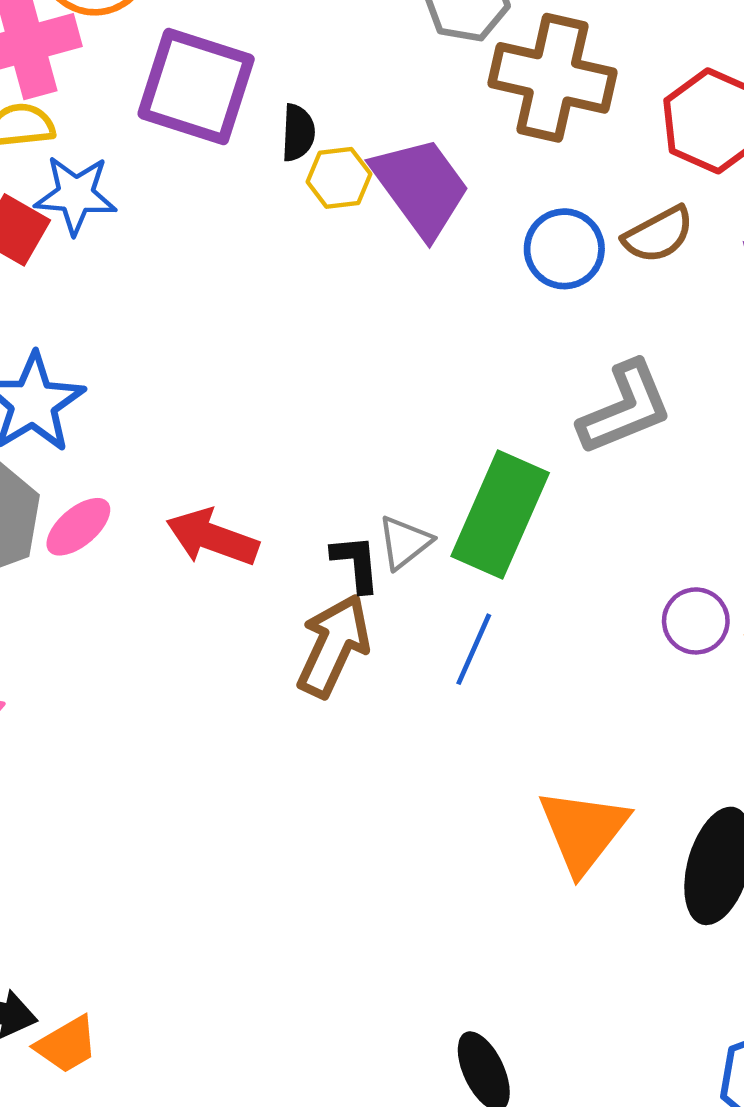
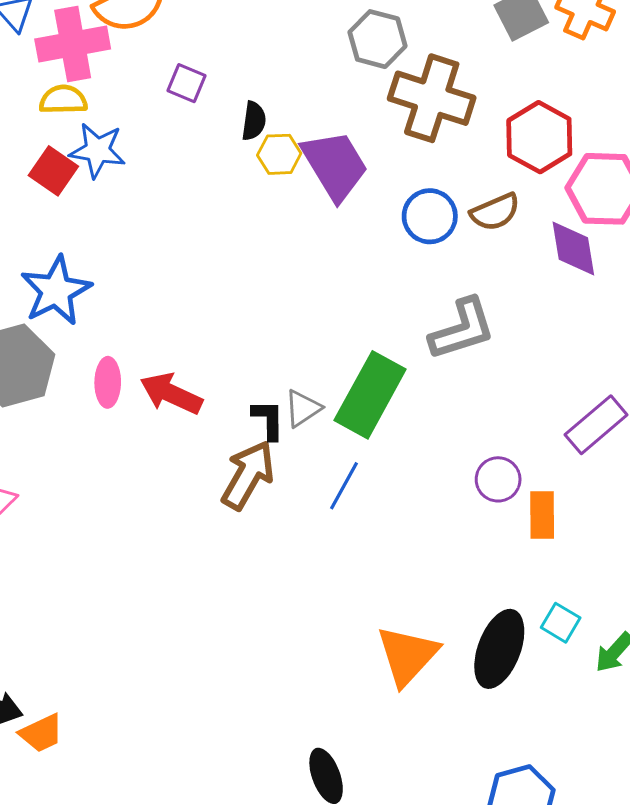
purple square: (196, 86) -> (187, 83), size x0.5
pink ellipse: (78, 527) -> (108, 382), moved, turned -54
orange triangle: (583, 831) -> (407, 655), moved

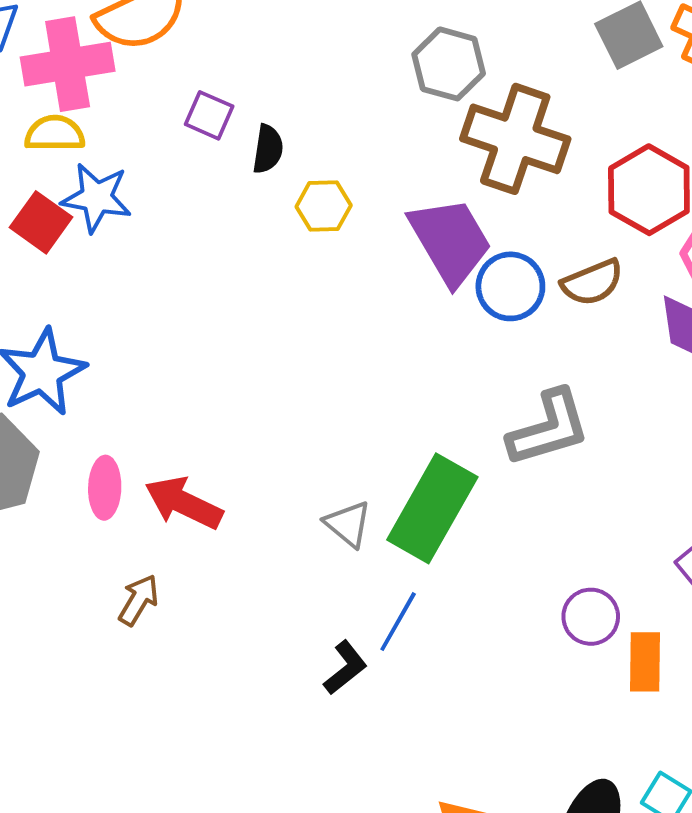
black semicircle: (254, 121) -> (268, 149), moved
purple trapezoid: (335, 165) -> (450, 241), moved
gray triangle: (303, 408) -> (348, 524), turned -48
black L-shape: (268, 420) -> (345, 668), moved, turned 51
brown arrow: (248, 475) -> (138, 600), moved, size x0.6

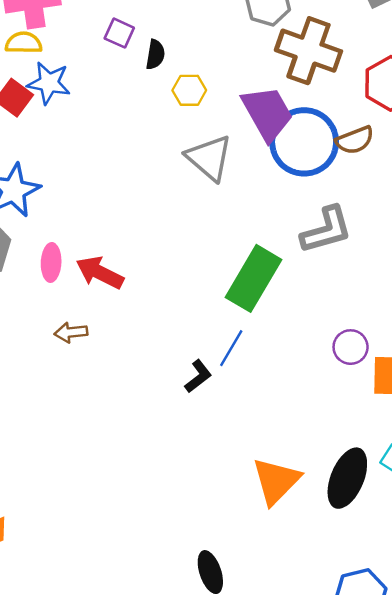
blue circle: (510, 286) -> (304, 142), size x1.6
gray triangle: (348, 524) -> (209, 158), moved, size x1.6
brown arrow: (138, 600) -> (71, 332), turned -128

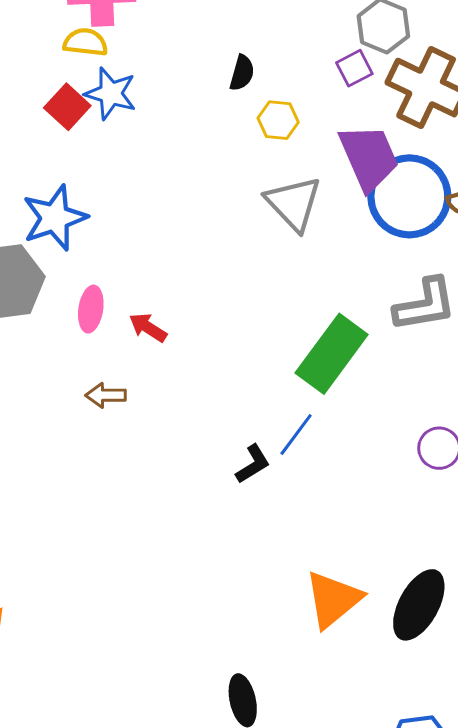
purple square: (119, 33) -> (354, 68), moved, turned 32
red arrow: (100, 273) -> (148, 327), size x0.7

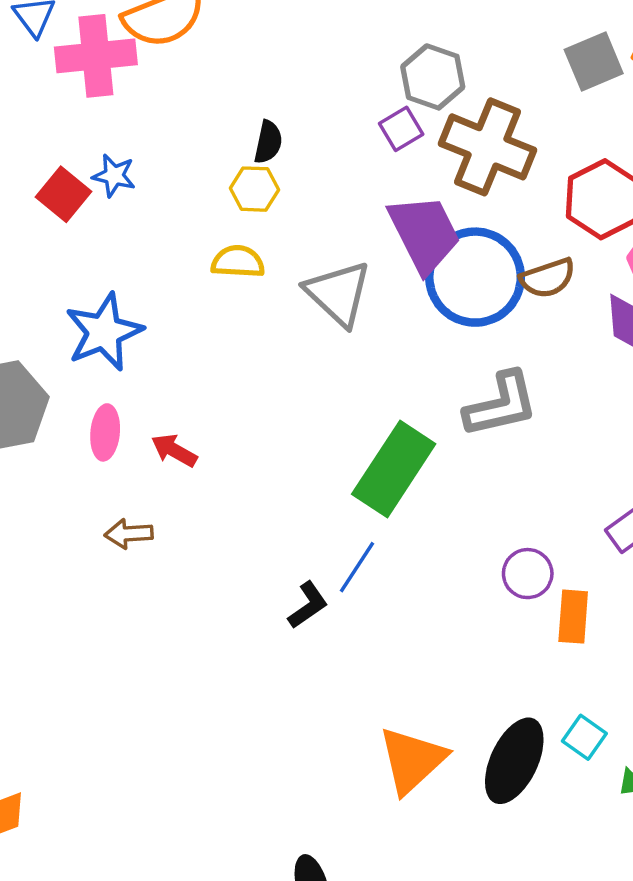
yellow semicircle: (85, 42) -> (238, 262), moved
blue star: (111, 94) -> (114, 176), size x0.7
yellow hexagon: (278, 120) -> (254, 189), moved
blue star: (55, 218) -> (104, 332), moved

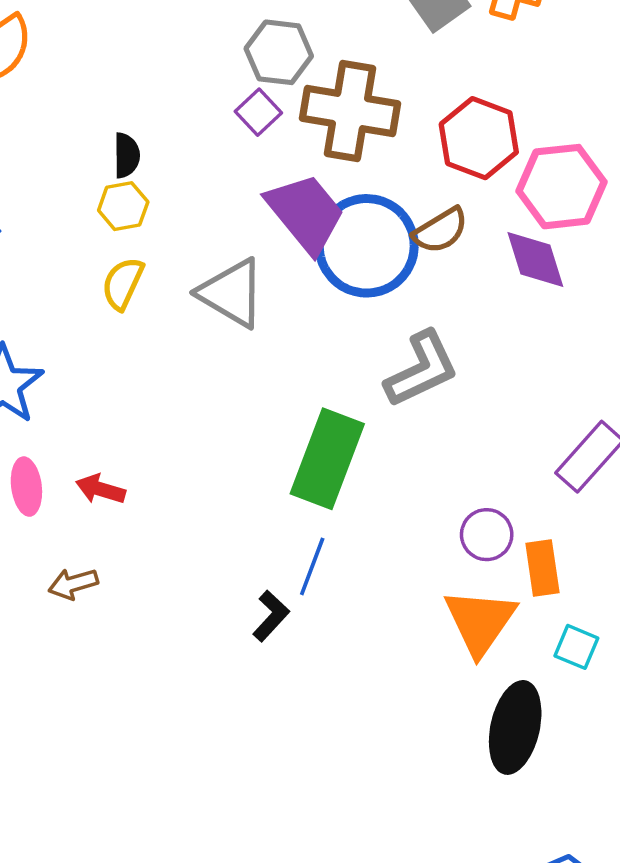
yellow semicircle: (238, 262) -> (123, 284), turned -56
cyan square: (584, 737) -> (576, 647), moved
orange triangle: (412, 760) -> (480, 622), moved

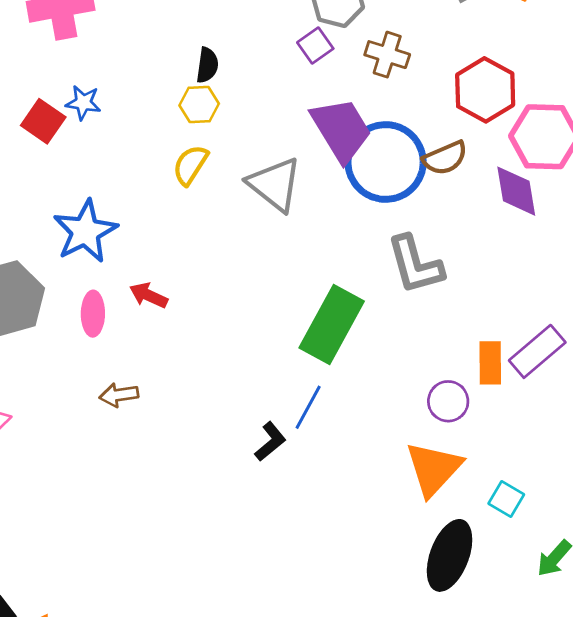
brown cross: (350, 111) -> (387, 55), size x0.6
gray L-shape: (422, 369) -> (415, 265), turned 92
red arrow: (100, 489) -> (149, 295), moved
orange rectangle: (542, 568) -> (490, 363), moved

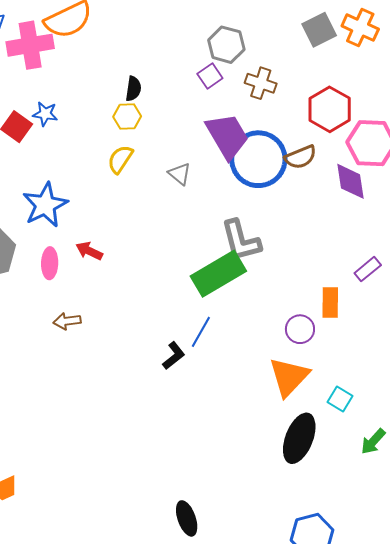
gray triangle: (275, 184) -> (180, 174), size x0.6
gray L-shape: (415, 265) -> (241, 241), moved
green rectangle: (332, 324) -> (218, 274), turned 30
purple rectangle: (537, 351) -> (368, 269), moved, size x0.7

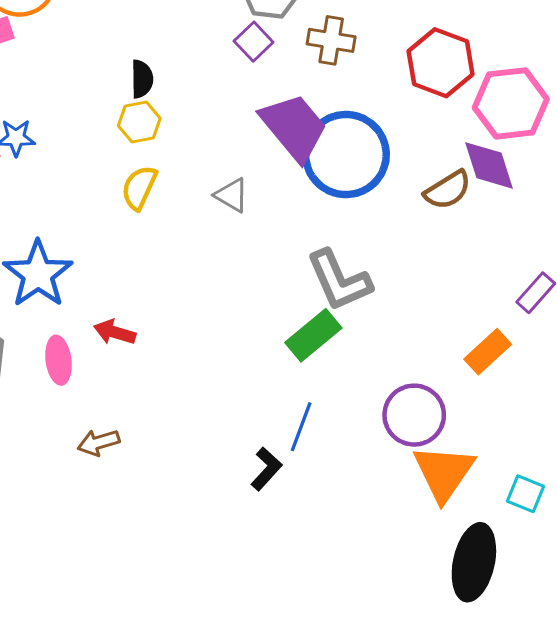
brown semicircle: (301, 157) -> (448, 190), moved
green rectangle: (218, 274) -> (313, 335), size x0.7
orange rectangle: (330, 302) -> (488, 352), turned 56
purple circle: (300, 329) -> (414, 415), moved, size x1.4

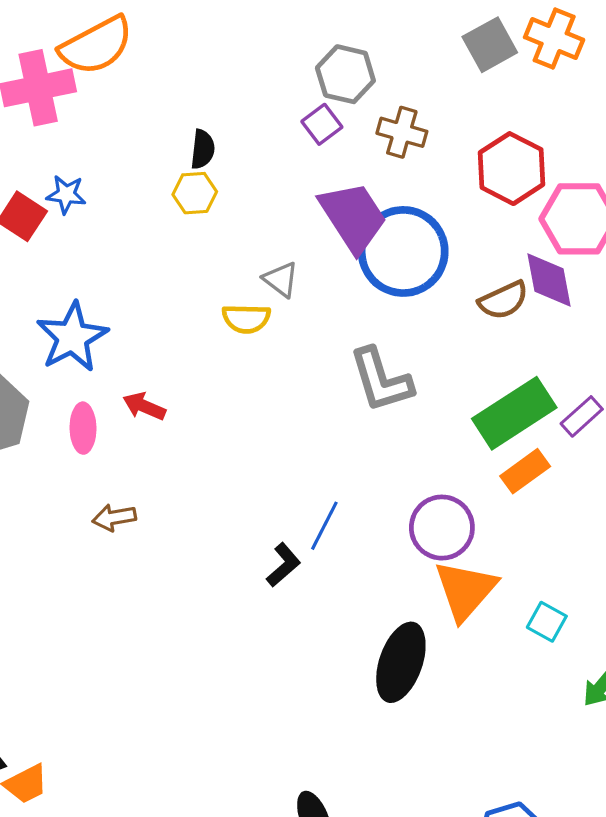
yellow semicircle: (139, 188) -> (246, 319), moved, turned -120
green rectangle: (313, 335) -> (514, 413), moved, size x1.4
black ellipse: (474, 562) -> (401, 662), moved

